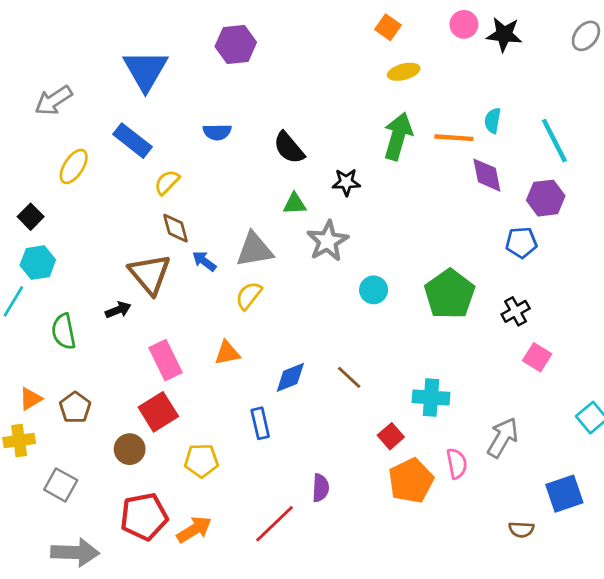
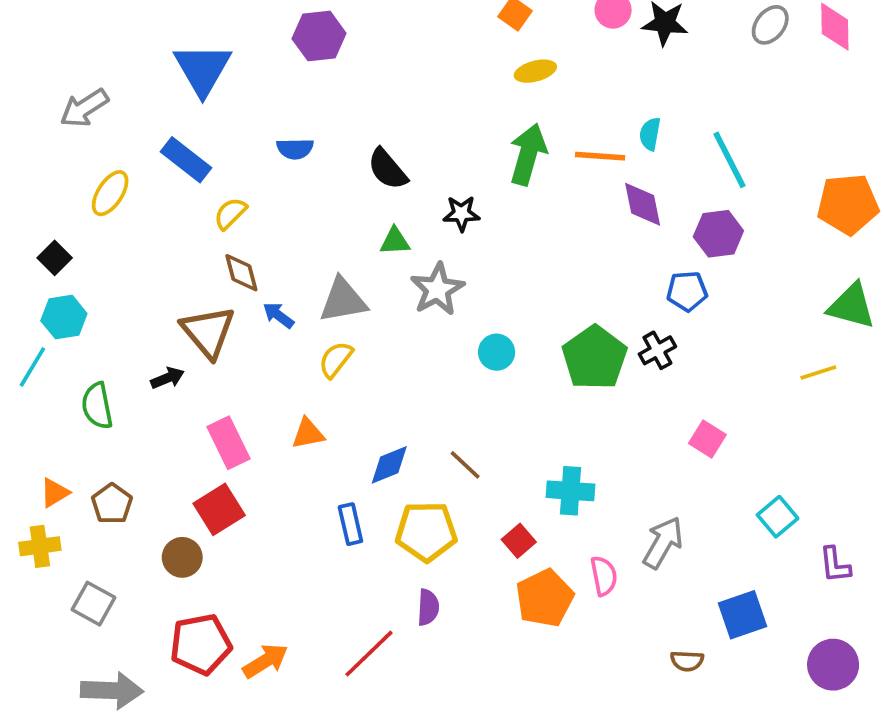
black cross: (516, 311) -> (657, 350), moved
yellow pentagon: (201, 461) -> (426, 531), moved, size x1.4

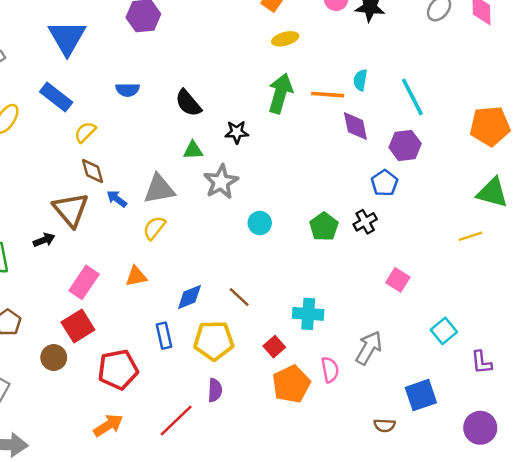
blue pentagon: (687, 291) -> (385, 183), turned -30
green pentagon: (595, 358) -> (324, 227), size x0.7
pink rectangle: (228, 443) -> (84, 282), turned 60
red pentagon: (201, 644) -> (118, 370), moved

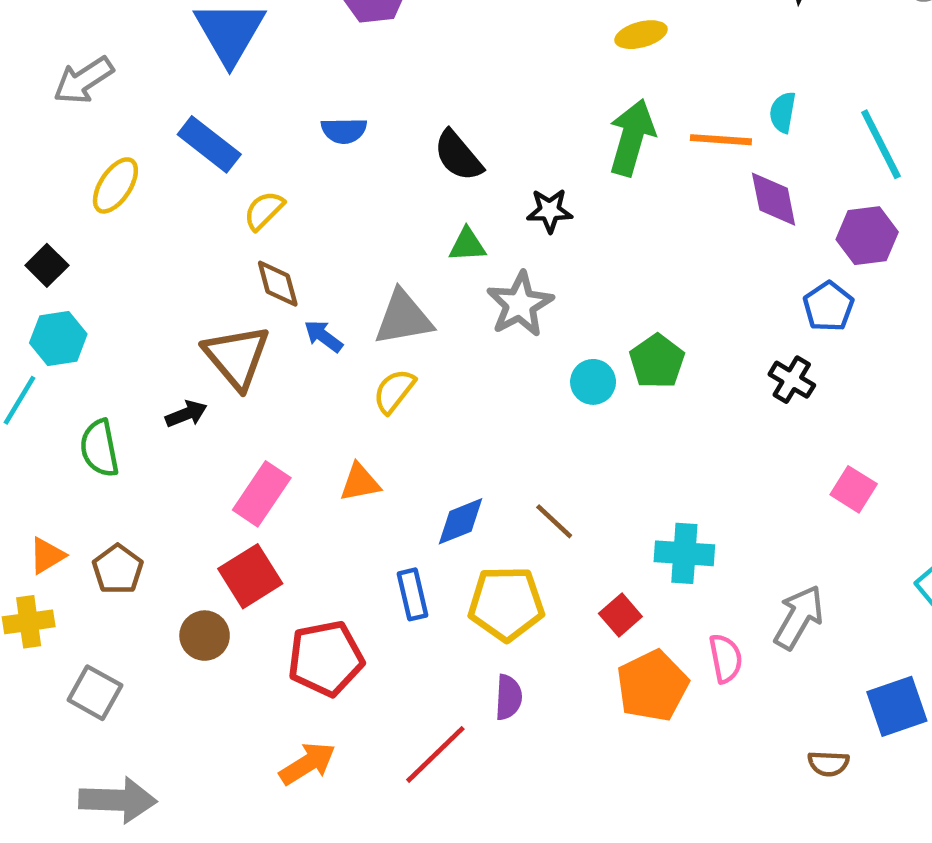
black cross: (365, 222) -> (792, 380), turned -30
green pentagon: (324, 227) -> (657, 361), moved

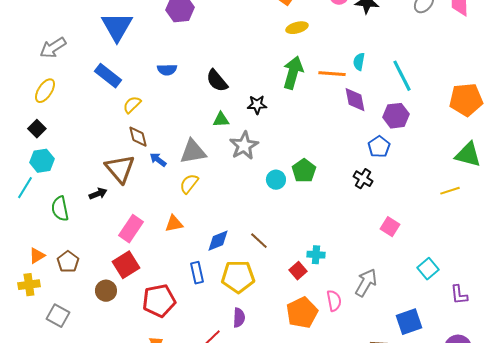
yellow ellipse: (115, 185) -> (45, 91), moved
cyan cross: (684, 553) -> (316, 255), size x0.7
red square: (620, 615) -> (298, 271), moved

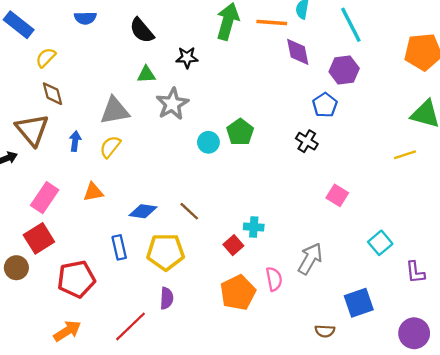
blue arrow: (158, 160) -> (75, 141), moved, turned 60
blue diamond: (218, 241) -> (143, 211), turned 30

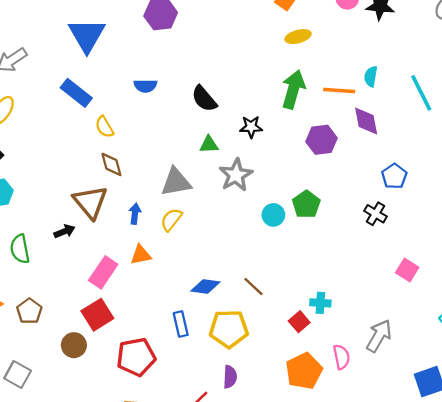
yellow semicircle: (46, 58) -> (104, 127), turned -75
purple hexagon: (344, 70) -> (321, 140), moved
orange triangle: (93, 192) -> (141, 255), moved

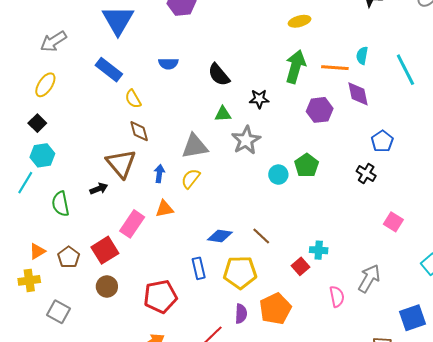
red square: (97, 315) -> (105, 250), moved
orange pentagon: (304, 371) -> (275, 309), moved

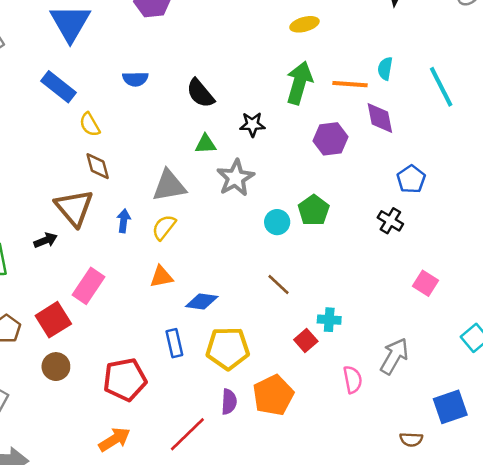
orange triangle: (164, 209) -> (161, 277), moved
brown line: (261, 236) -> (278, 285), moved

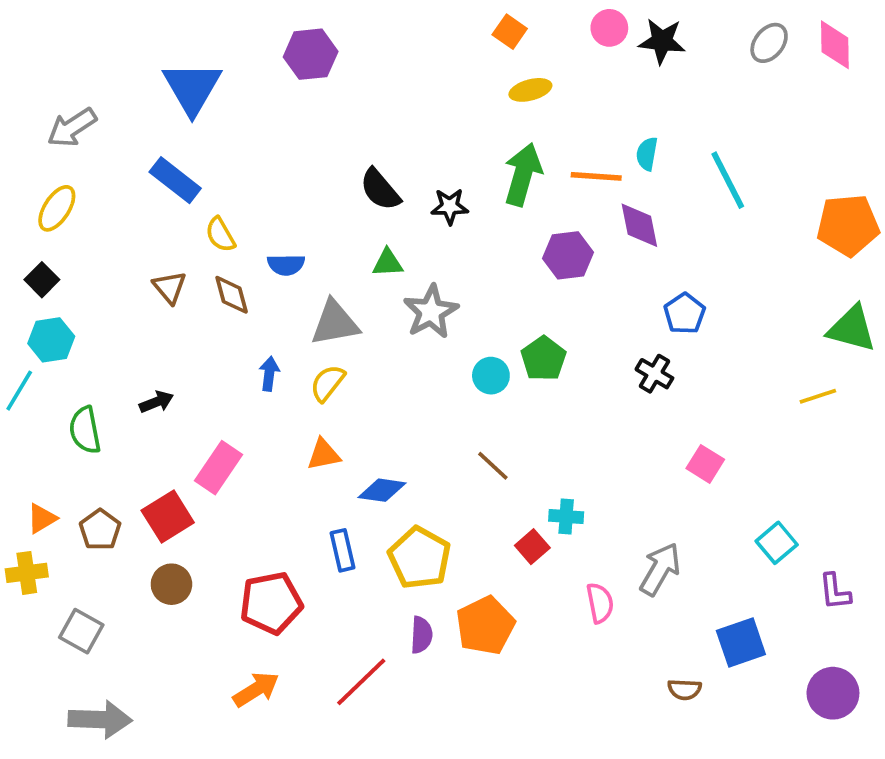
blue semicircle: (135, 79) -> (286, 265), moved
black star: (252, 124) -> (450, 206), moved
brown triangle: (74, 208) -> (170, 287), moved, size x0.6
yellow pentagon: (228, 348) -> (420, 558), turned 30

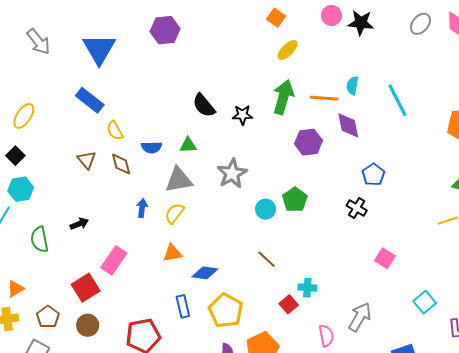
yellow ellipse: (530, 90) -> (288, 50), turned -30
gray arrow: (72, 128) -> (38, 42), moved, turned -96
green triangle: (388, 263) -> (188, 145), moved
brown pentagon: (100, 530) -> (48, 317), moved

